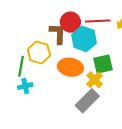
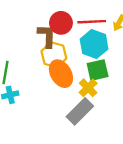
cyan hexagon: (84, 39) -> (94, 44), moved
yellow hexagon: (39, 53) -> (54, 55), moved
orange ellipse: (70, 67) -> (61, 74), turned 50

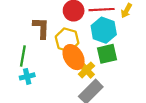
brown L-shape: (47, 36) -> (41, 28), moved
yellow cross: (88, 88) -> (86, 70), moved

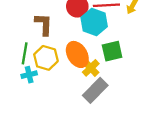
cyan hexagon: (104, 30) -> (94, 22), moved
yellow hexagon: (67, 40) -> (46, 58), moved

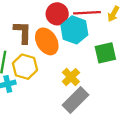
green square: (112, 51) -> (105, 53), moved
orange ellipse: (77, 54) -> (47, 41), moved

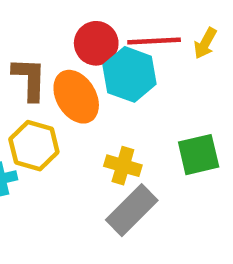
green square: (105, 53) -> (199, 155), moved
yellow cross: (71, 77) -> (123, 166), turned -30

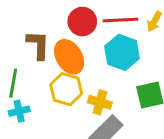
cyan hexagon: (130, 74) -> (122, 52), moved
yellow hexagon: (34, 146) -> (66, 89), moved

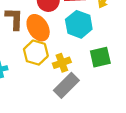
yellow cross: (100, 102) -> (62, 63), turned -36

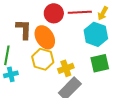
cyan hexagon: (79, 24) -> (96, 34), moved

